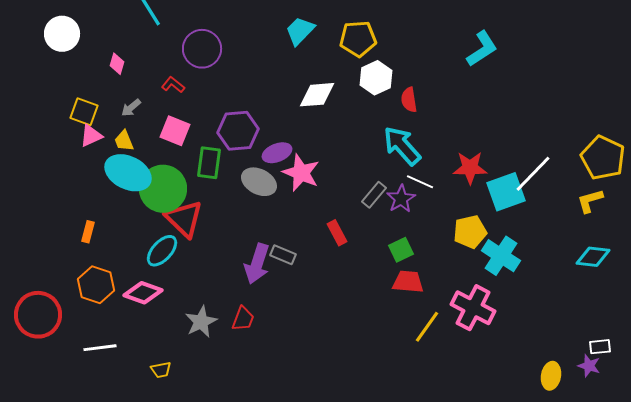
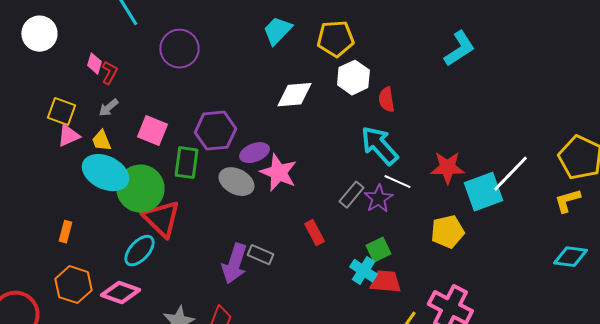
red L-shape: (173, 85) -> (109, 73), moved, turned 80
cyan cross: (501, 256) -> (363, 271), moved, size x0.7

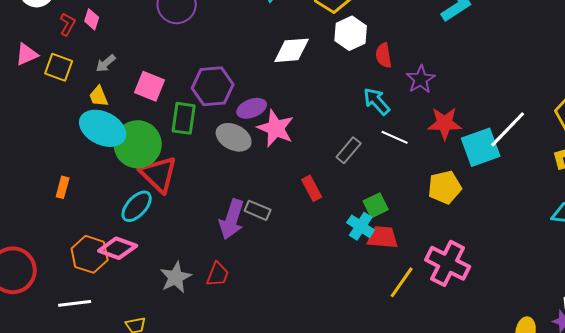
red L-shape: (109, 73) -> (68, 24), moved
pink triangle: (68, 136) -> (27, 54), moved
cyan arrow: (379, 146) -> (377, 101), size x0.7
purple star: (378, 199) -> (421, 79), moved
orange hexagon: (73, 285) -> (90, 254), moved

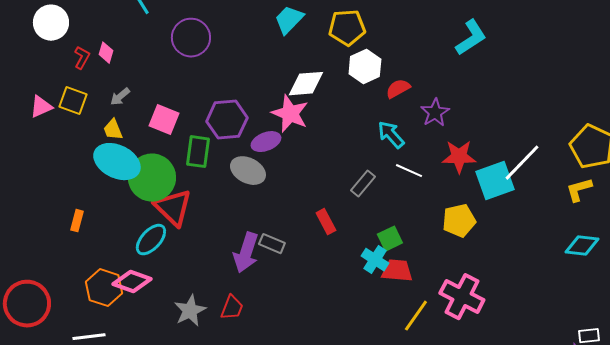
pink triangle: (27, 54) -> (41, 107), moved
red semicircle: (384, 55) -> (398, 89), turned 70
pink star: (276, 128) -> (290, 114), moved

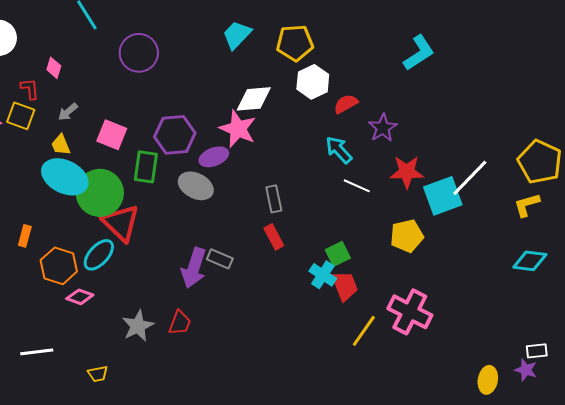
red L-shape: (82, 58) -> (30, 89), moved, turned -35
gray rectangle: (363, 184) -> (274, 199), moved, turned -52
red trapezoid: (397, 271) -> (345, 286), turned 64
pink diamond: (132, 282) -> (80, 297), size x0.7
orange hexagon: (104, 288) -> (59, 266), moved

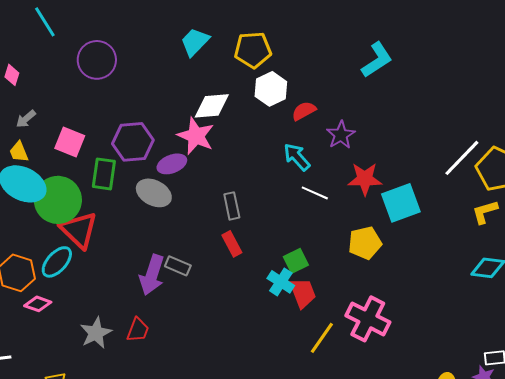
white line: (470, 178) -> (462, 158), moved

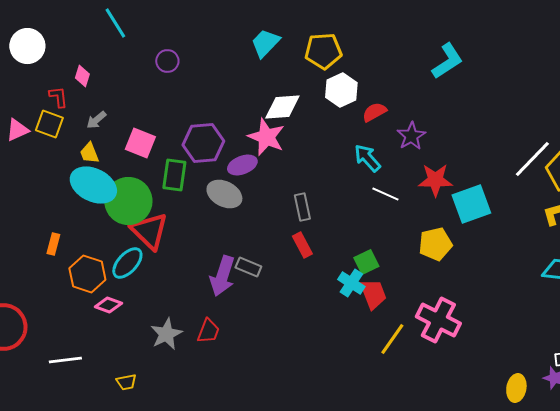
purple circle: (97, 60) -> (167, 61), size x0.6

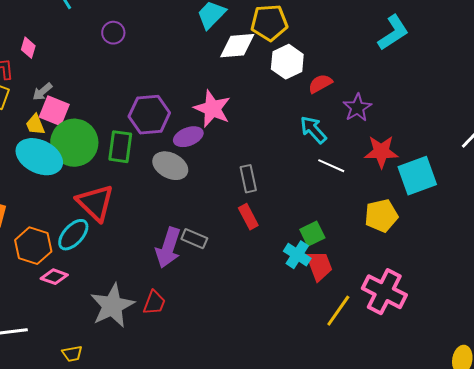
white diamond: (282, 107) -> (237, 46), moved
pink square: (140, 143) -> (54, 111), moved
green circle: (128, 201) -> (74, 143), moved
gray star: (166, 334) -> (112, 306), size x1.4

